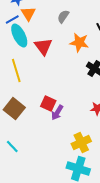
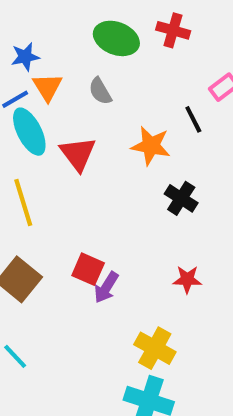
gray semicircle: (63, 17) -> (100, 91), moved, turned -64
yellow cross: (81, 143) -> (155, 348), turned -36

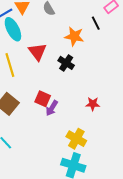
red triangle: (78, 154) -> (37, 52), moved
black cross: (181, 198) -> (66, 63), moved

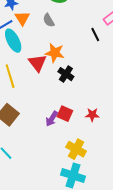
orange star: (74, 36) -> (55, 53), moved
red square: (43, 99) -> (65, 114), moved

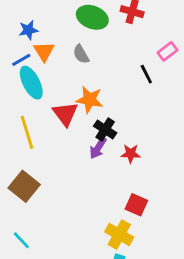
red square: (65, 114) -> (136, 205), moved
red star: (92, 115) -> (131, 154), moved
purple arrow: (52, 119) -> (98, 148), moved

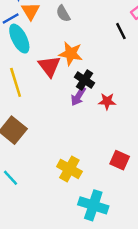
red square: (136, 205) -> (120, 160), moved
yellow cross: (119, 235) -> (69, 169), moved

